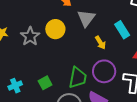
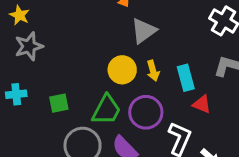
yellow circle: (55, 29) -> (122, 70), moved
cyan rectangle: (122, 30) -> (186, 78), moved
gray star: (30, 36) -> (29, 46), moved

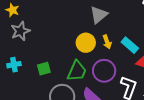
cyan rectangle: (186, 78) -> (130, 45), turned -30

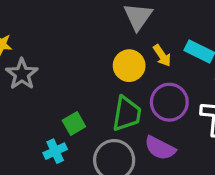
cyan cross: (14, 65) -> (55, 151), moved

